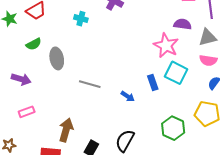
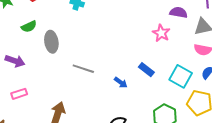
pink star: (166, 45) -> (161, 33), size x0.7
cyan square: (176, 73) -> (181, 76), moved
blue rectangle: (153, 83) -> (146, 70), turned -35

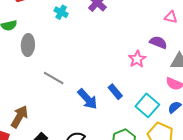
blue arrow: (121, 82) -> (88, 99), size x1.6

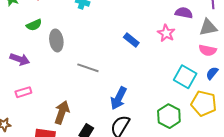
blue rectangle: (115, 92) -> (131, 40), moved
blue arrow: (88, 99) -> (119, 98), moved, turned 80

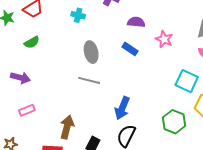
purple semicircle: (184, 13) -> (136, 22), moved
gray ellipse: (56, 40) -> (91, 52), moved

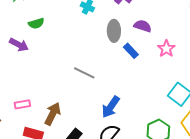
gray ellipse: (91, 52) -> (114, 31), moved
purple arrow: (20, 78) -> (19, 45), moved
pink rectangle: (27, 110) -> (22, 104), moved

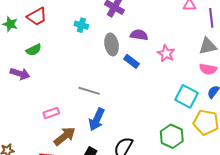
pink rectangle: (22, 104) -> (51, 113), moved
blue arrow: (111, 107) -> (97, 119), moved
brown arrow: (53, 114) -> (65, 136), turned 35

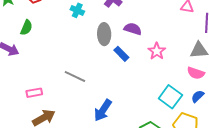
green semicircle: (34, 50) -> (26, 28), turned -49
blue arrow: (97, 119) -> (103, 110), moved

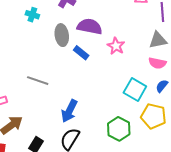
purple semicircle: (133, 29) -> (90, 26), size x1.4

